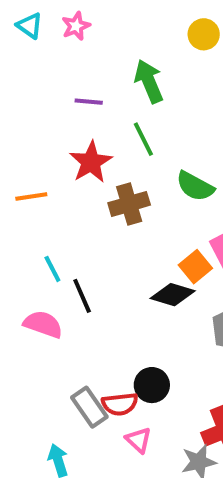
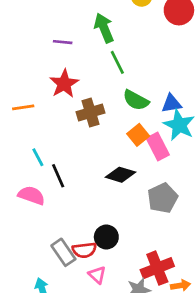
green line: (143, 139) -> (117, 62), moved
orange square: (195, 267) -> (138, 135), moved

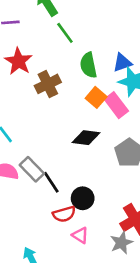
green semicircle: (136, 100) -> (88, 65), turned 60
black line: (58, 176) -> (51, 182), moved
gray rectangle: (63, 252) -> (32, 169), moved

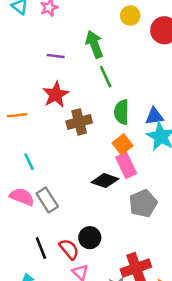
pink rectangle: (116, 105) -> (126, 165), moved
black line: (51, 182) -> (41, 248), moved
red semicircle: (64, 214) -> (69, 249), turned -125

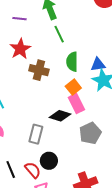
brown cross: (79, 122) -> (39, 70), turned 30
gray rectangle: (47, 200) -> (36, 134), moved, turned 48

